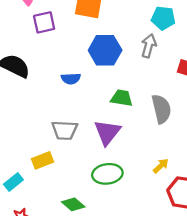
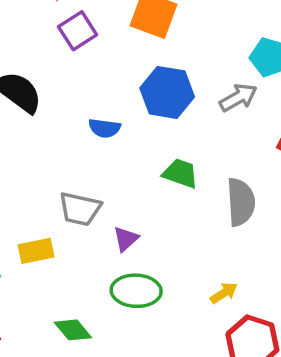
purple square: (44, 22) -> (78, 31), turned -30
gray arrow: (149, 46) -> (238, 98), turned 35
purple triangle: (107, 132) -> (126, 239), moved, size x0.6

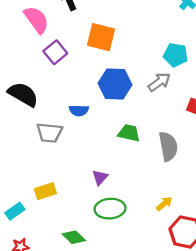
gray trapezoid: (80, 209) -> (49, 133), moved

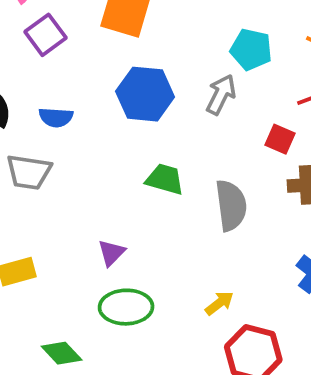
gray arrow: (159, 82) -> (221, 95), turned -30
blue semicircle: (79, 110) -> (56, 117), moved

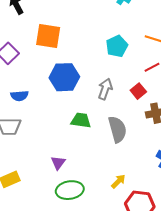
cyan pentagon: (251, 50) -> (117, 46), turned -30
gray arrow: (221, 95) -> (105, 89), moved
red square: (280, 139) -> (138, 91), turned 35

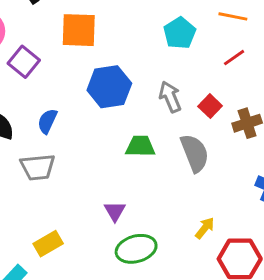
gray arrow: (105, 89) -> (170, 97), turned -35
red square: (138, 91) -> (210, 106), moved
blue semicircle: (19, 96) -> (47, 121), turned 126

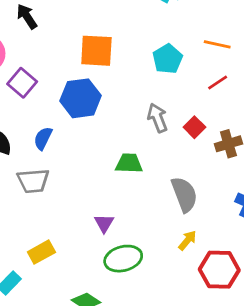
orange square: (79, 30) -> (96, 51), moved
blue hexagon: (109, 87) -> (81, 98), moved
gray semicircle: (195, 153) -> (184, 194), moved

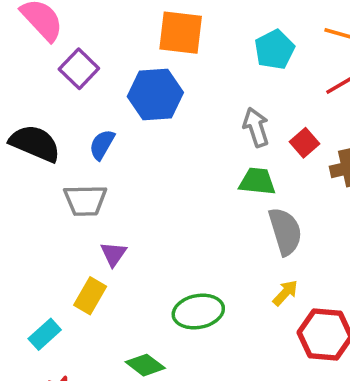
green trapezoid: (129, 163) -> (257, 181), moved
purple triangle: (104, 223) -> (114, 254), moved
yellow rectangle: (41, 252) -> (90, 296), turned -35

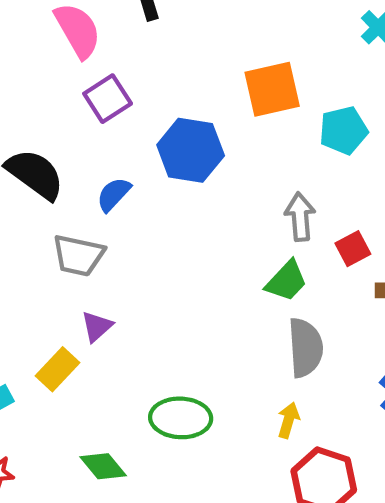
orange square: (181, 33) -> (272, 89), moved, turned -33
green trapezoid: (257, 181) -> (286, 281), turned 114
yellow arrow: (285, 293) -> (288, 420), turned -40

